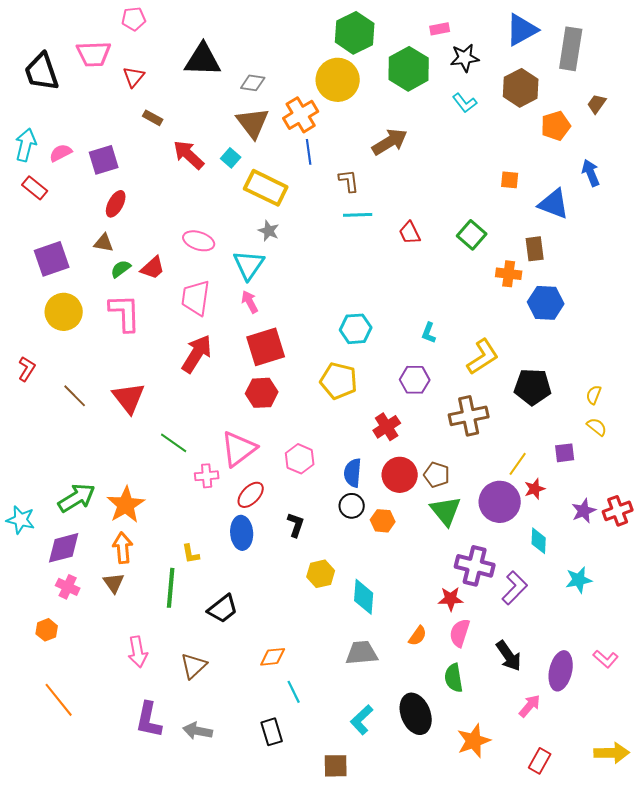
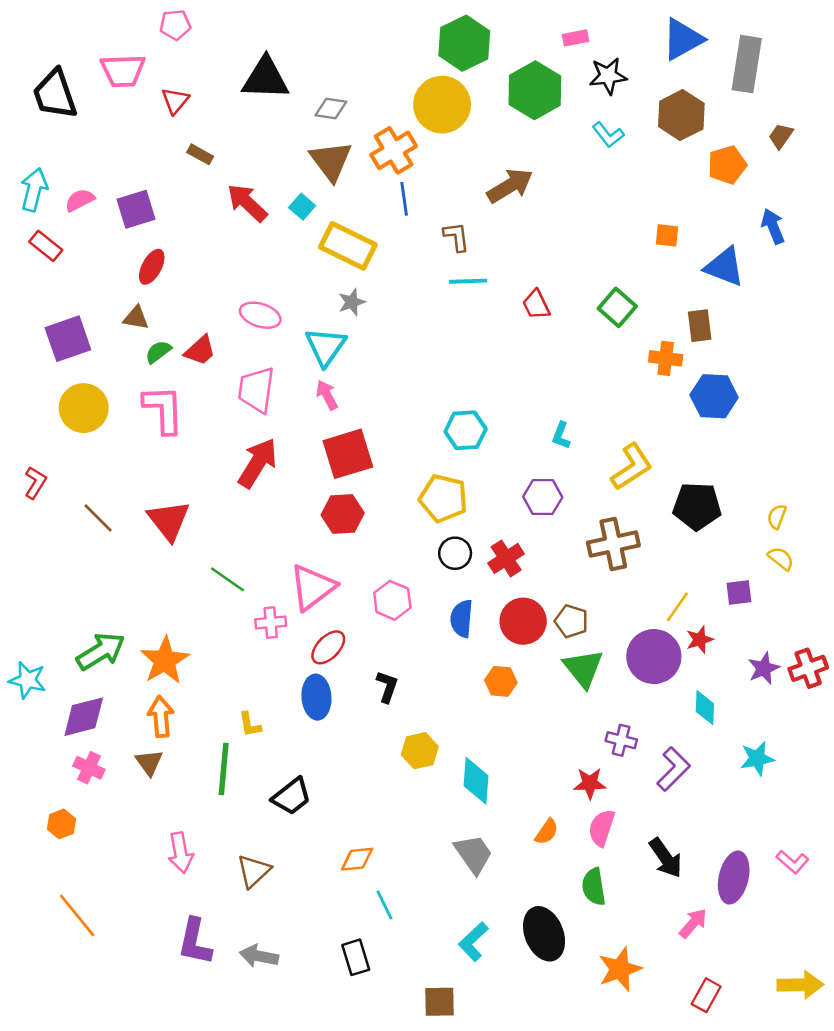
gray star: (269, 231) -> (352, 302), turned 30
black circle: (352, 506) -> (455, 553), moved
purple cross: (475, 566) -> (621, 740), size x0.6
gray trapezoid: (362, 653) -> (473, 854), turned 60

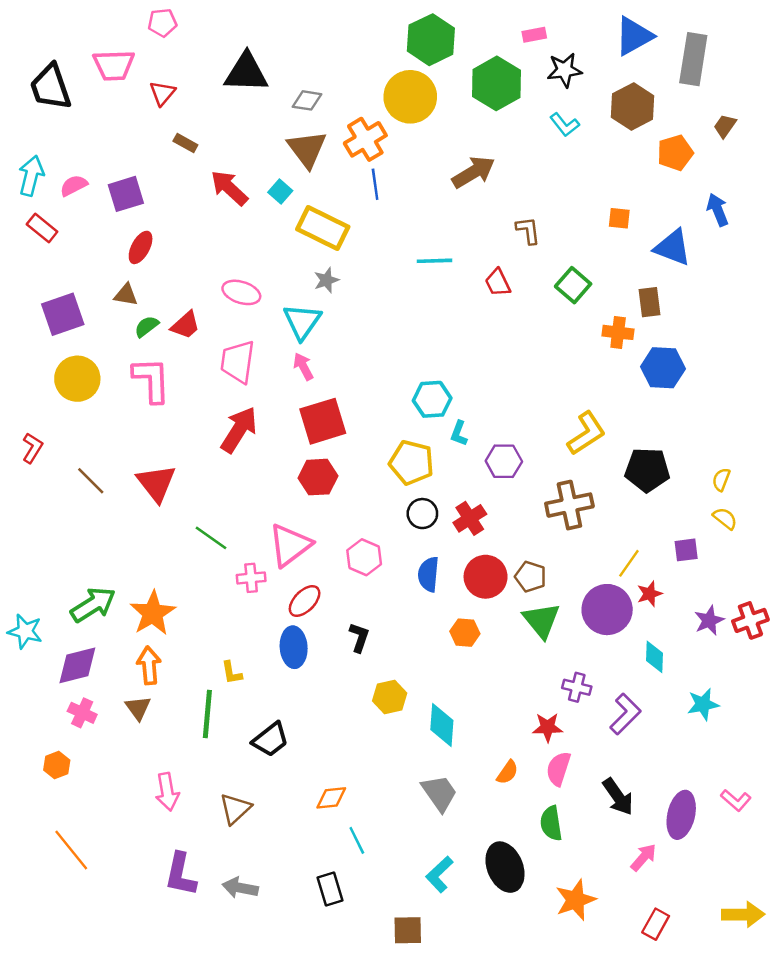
brown L-shape: (456, 237) -> (528, 230), moved
cyan L-shape: (561, 436) -> (459, 433), moved

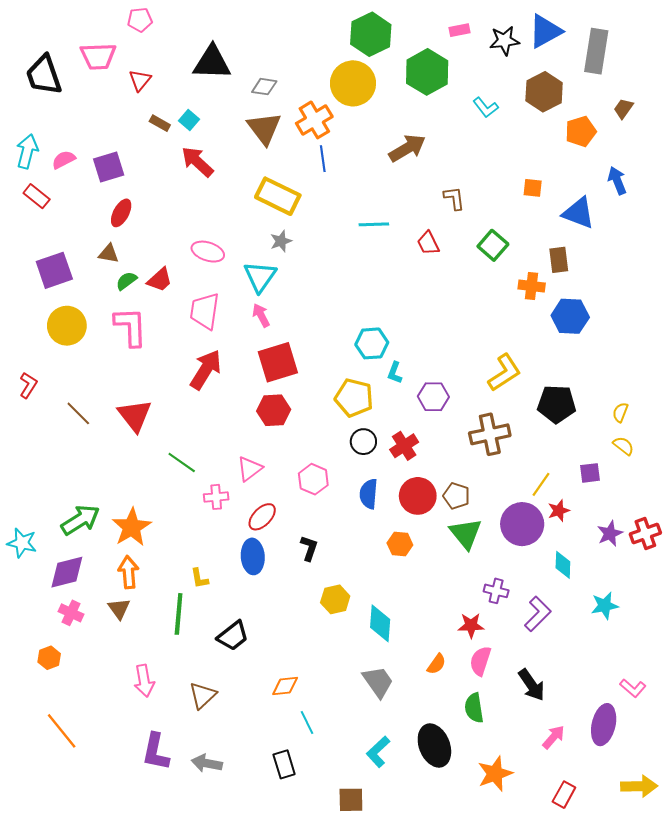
black star: (565, 70) -> (504, 41), moved
cyan square: (280, 192) -> (189, 120), moved
pink triangle: (290, 545) -> (250, 469), size x0.7
purple ellipse: (681, 815) -> (604, 725), moved

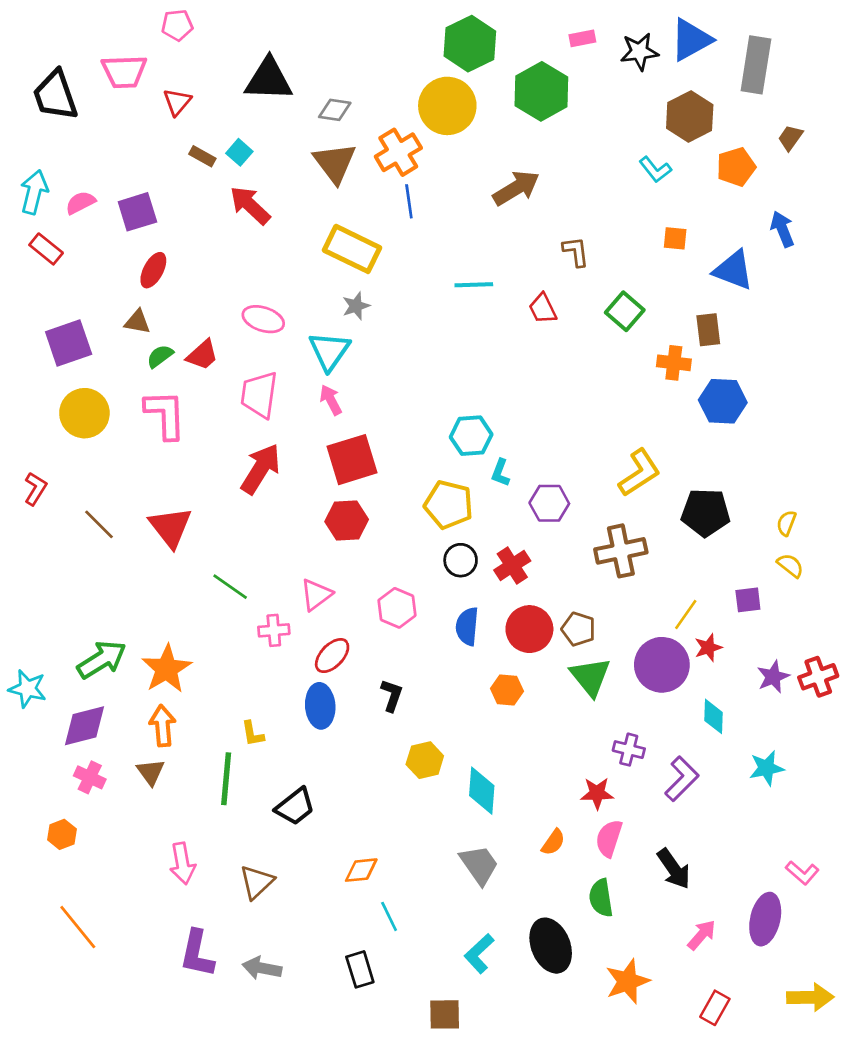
cyan L-shape: (486, 107) -> (655, 169), moved

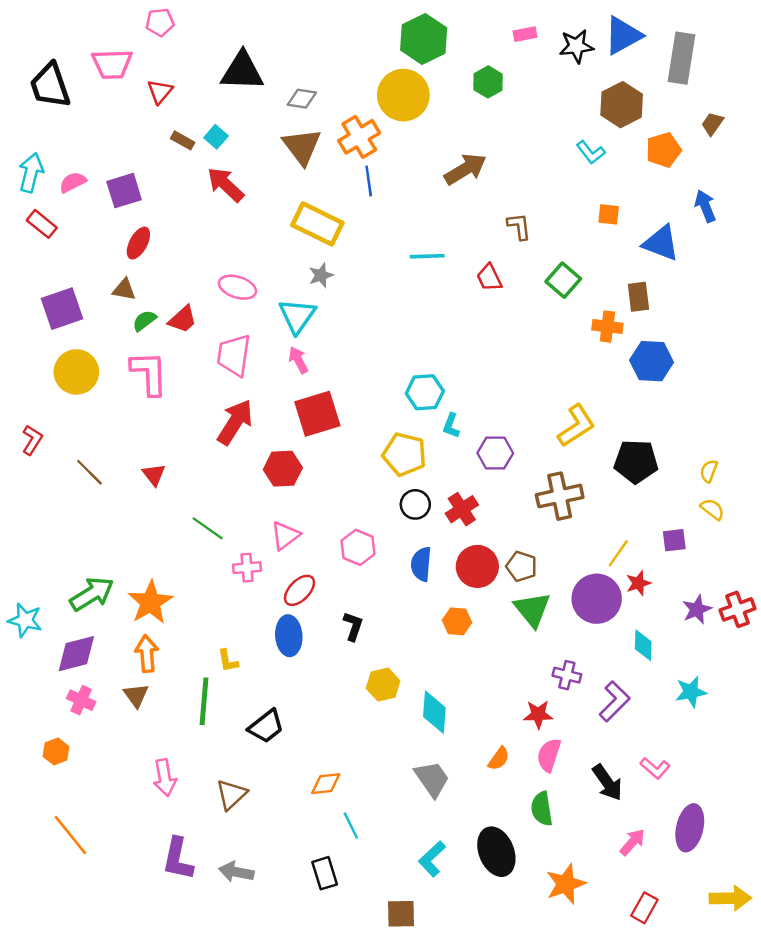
green hexagon: (541, 91) -> (488, 82), size x0.6
red hexagon: (347, 520) -> (283, 469), moved
red triangle: (171, 527) -> (154, 475), size x0.6
pink L-shape: (802, 873) -> (655, 768), moved

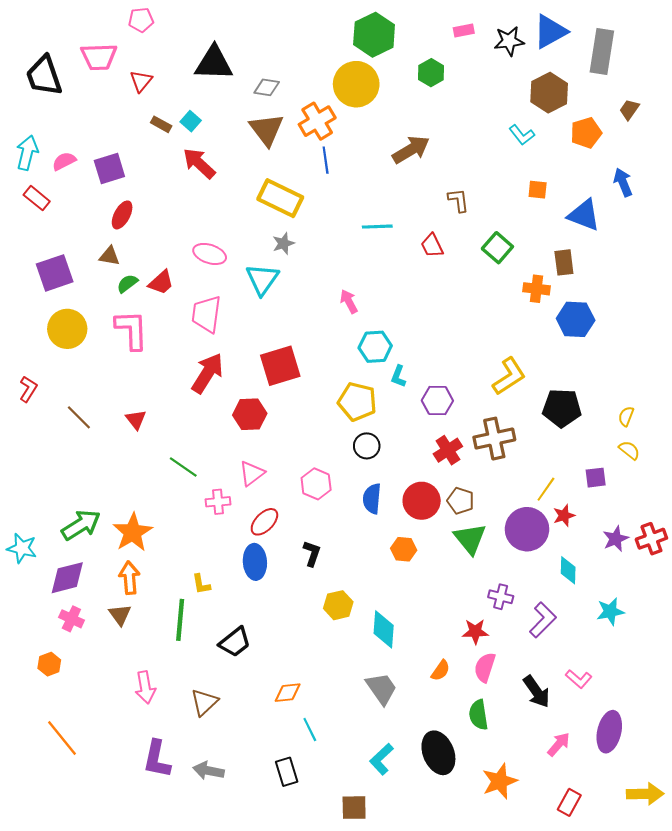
pink arrow: (298, 360) -> (349, 301), moved
red cross: (462, 509) -> (448, 450), moved

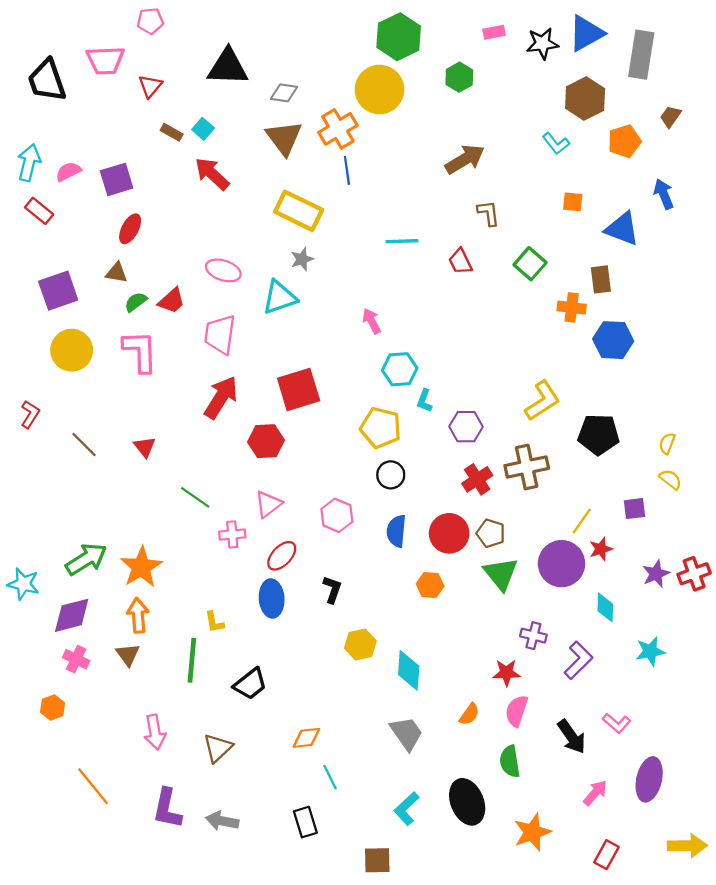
brown arrow: (411, 150) -> (465, 159), moved
cyan triangle: (262, 279) -> (280, 297), turned 36
orange line: (62, 738) -> (93, 786), moved

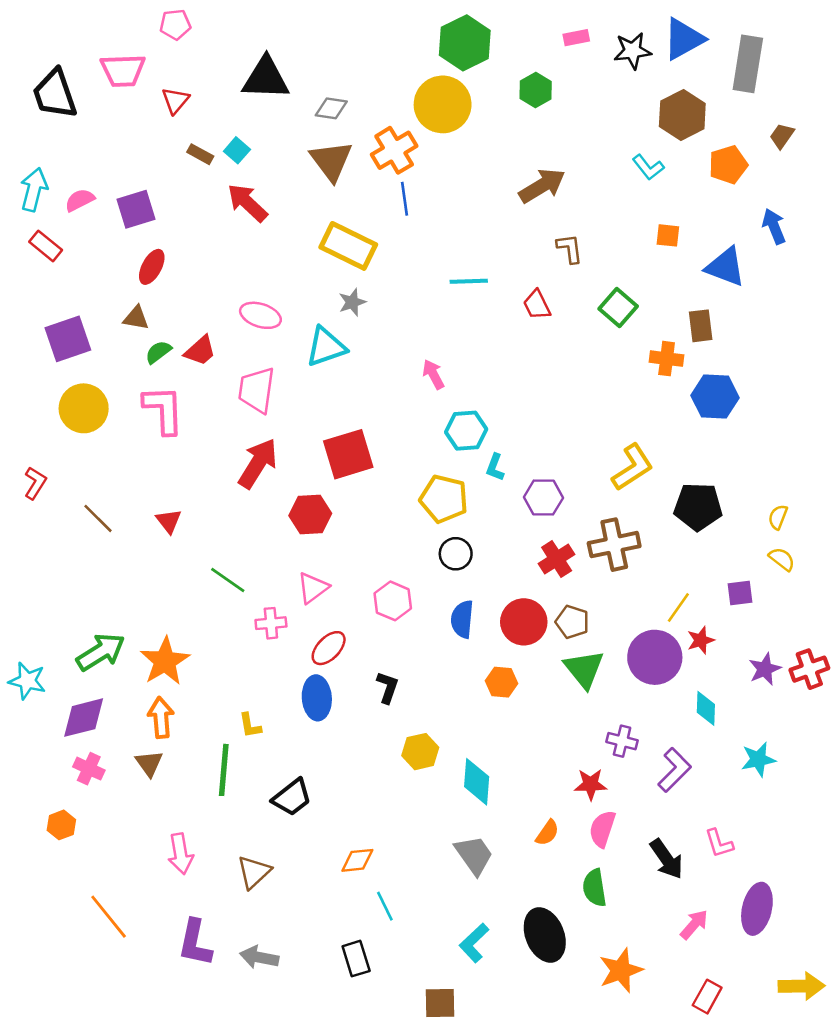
pink L-shape: (617, 723) -> (719, 843), turned 32

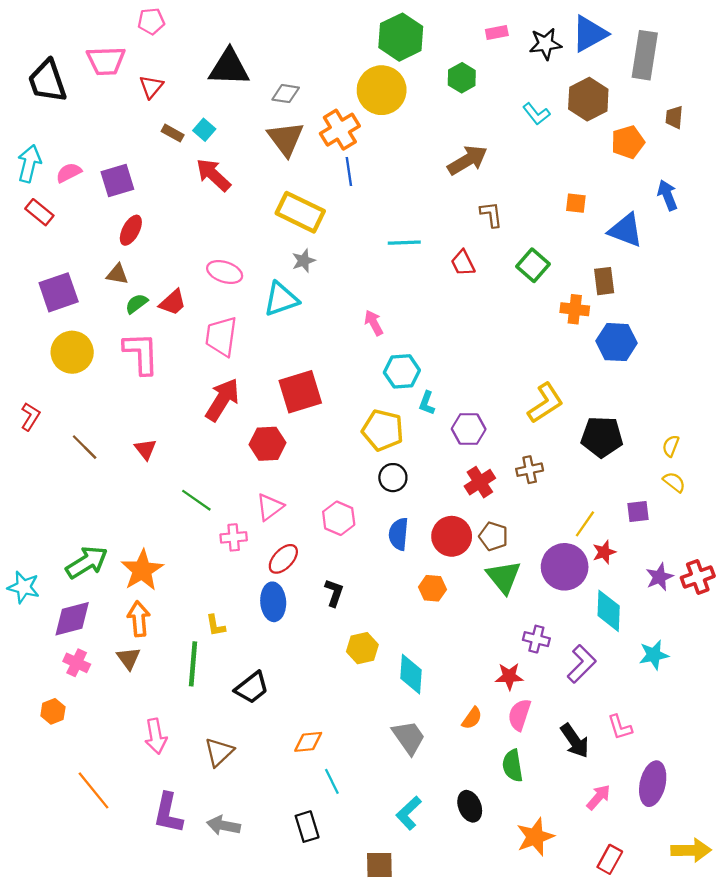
brown trapezoid: (782, 136) -> (674, 117), turned -30
cyan L-shape: (648, 167) -> (536, 114), moved
brown cross: (614, 545) -> (530, 470), size x0.6
cyan diamond: (706, 708) -> (609, 611), size x1.4
black ellipse: (545, 935) -> (470, 806), size x0.7

